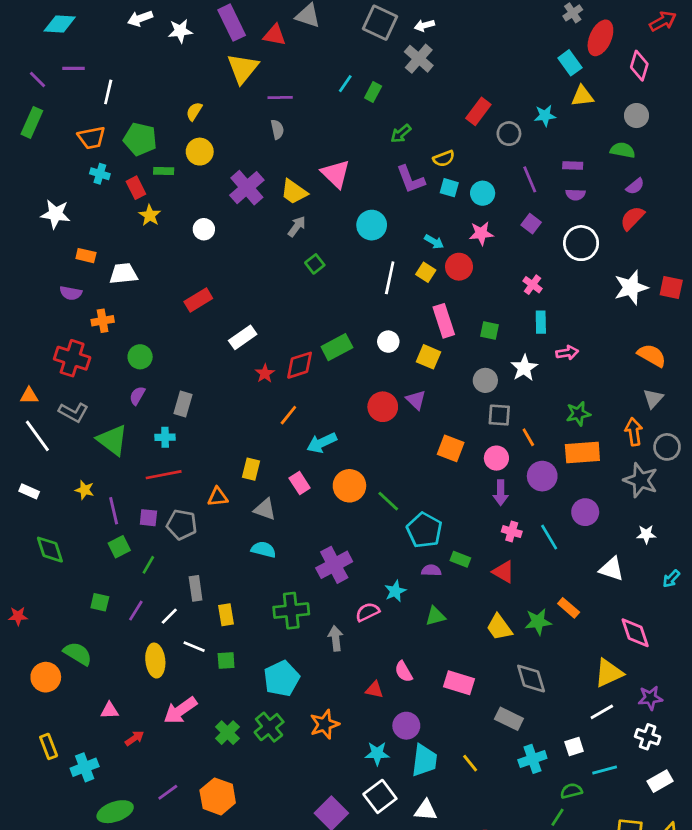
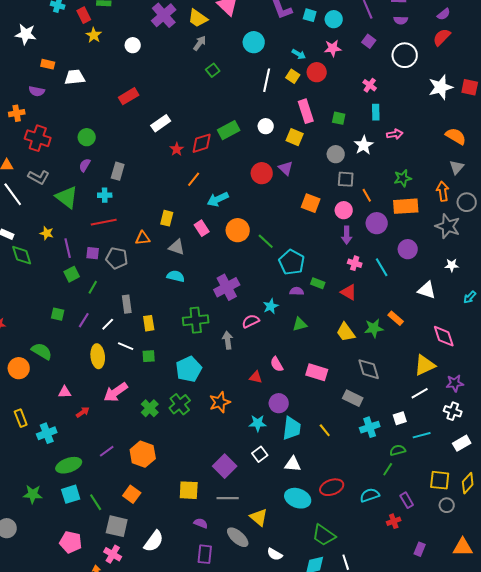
orange cross: (103, 321) -> (17, 113), moved
green diamond: (50, 550) -> (22, 255), moved
white square: (380, 796) -> (260, 454), size x0.7

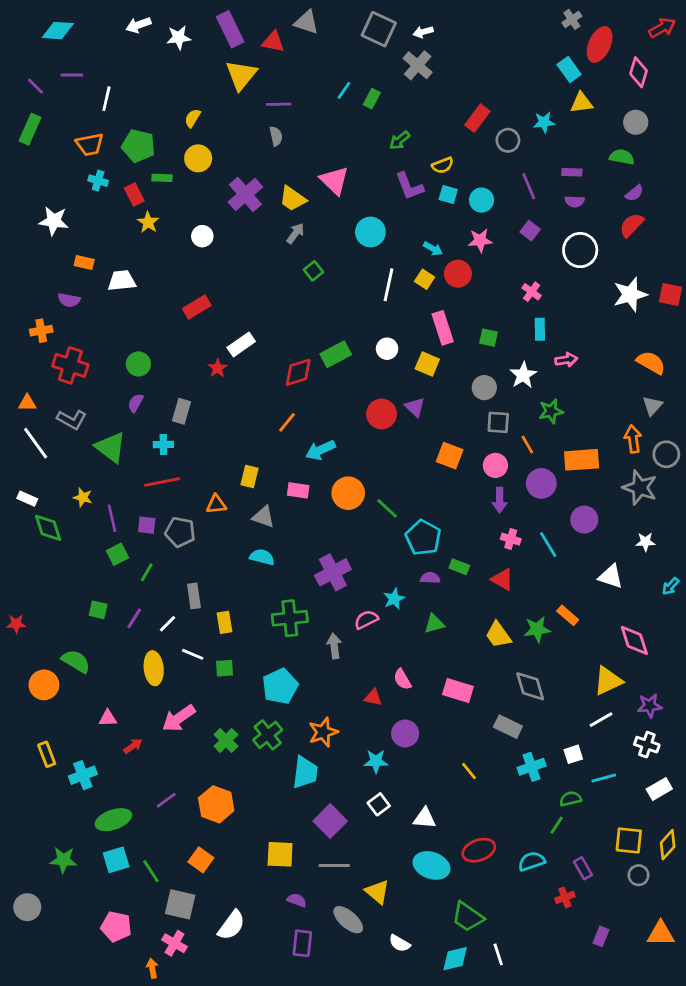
red star: (177, 149) -> (218, 368), moved
green star: (403, 178) -> (551, 411), moved
pink rectangle: (202, 228) -> (298, 490), turned -49
cyan trapezoid: (292, 428) -> (305, 772), moved

